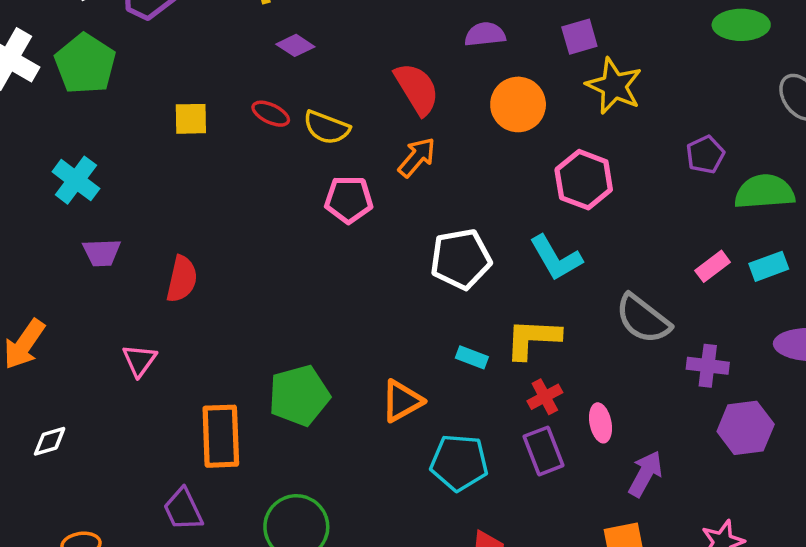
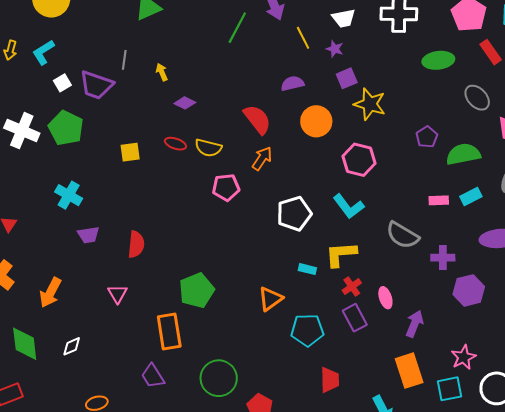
pink rectangle: (713, 266) -> (439, 200), turned 42
green pentagon: (299, 396) -> (197, 290), moved

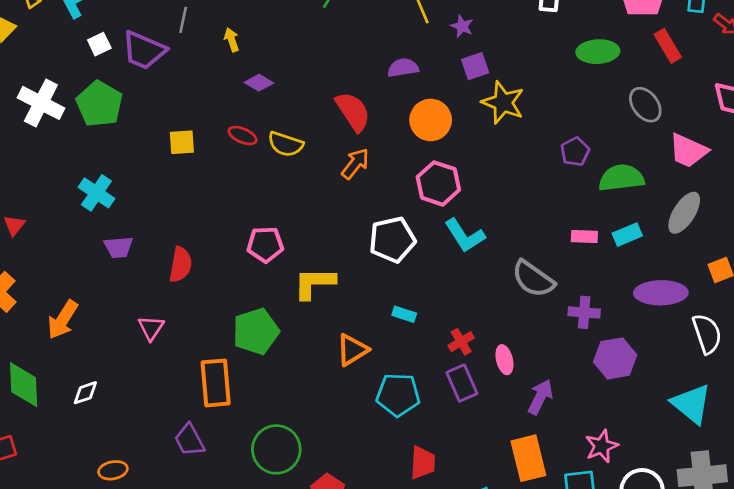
pink hexagon: (359, 160) -> (438, 183), moved
pink pentagon: (226, 187) -> (265, 244), moved
yellow L-shape: (341, 254) -> (314, 283), moved

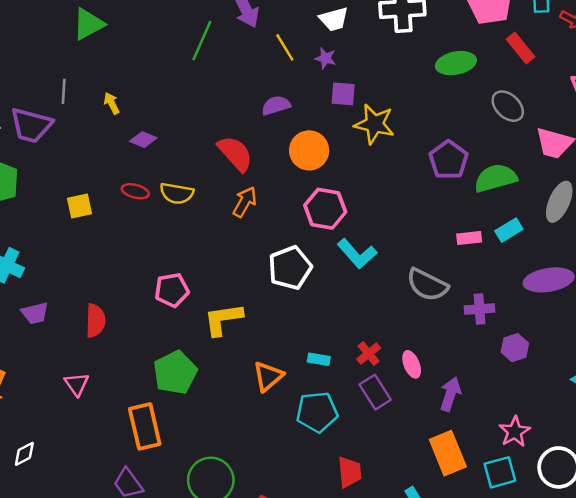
purple square: (475, 66) -> (343, 94), turned 32
purple pentagon: (575, 152) -> (449, 160), size x1.4
cyan rectangle: (404, 314) -> (319, 359), moved
purple hexagon: (615, 358) -> (515, 348), size x0.7

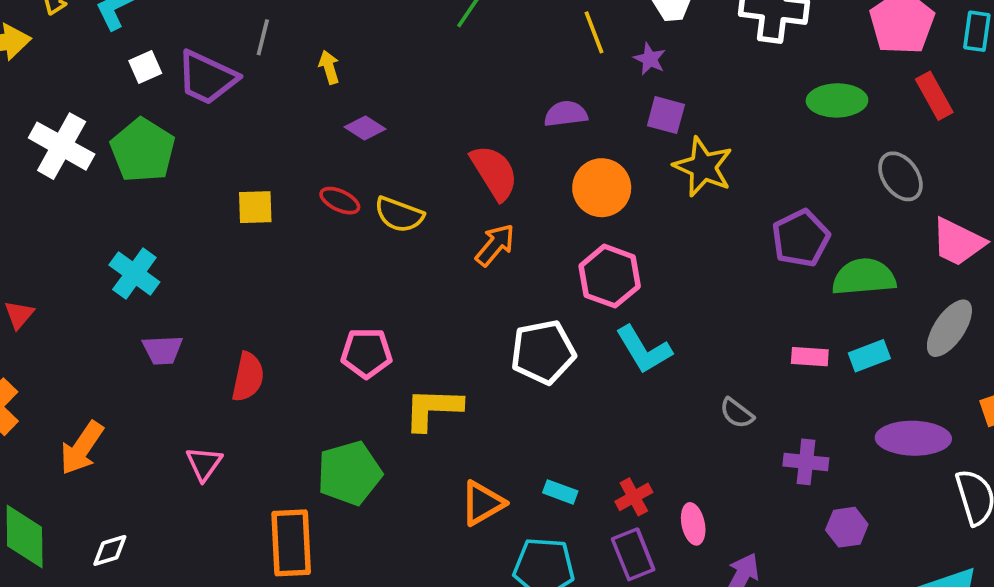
gray semicircle: (427, 285) -> (737, 413), size x0.6

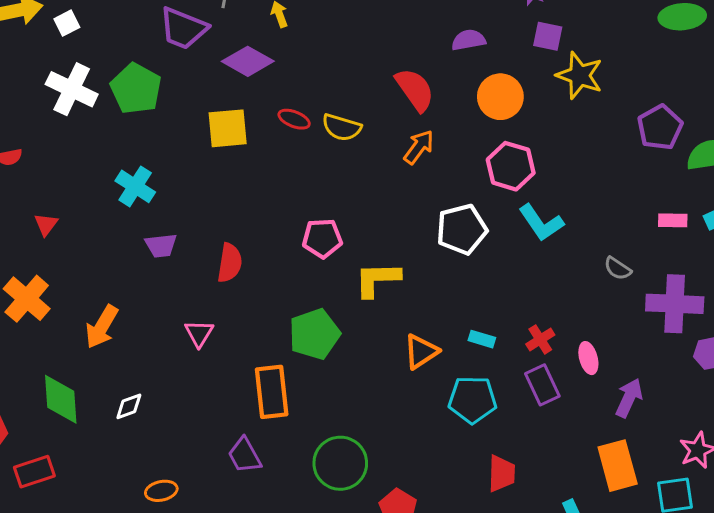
white square: (145, 67) -> (67, 23), moved
purple diamond: (365, 128) -> (248, 61), moved, size x1.6
yellow square: (255, 207) -> (228, 128), size x1.4
purple cross: (806, 462) -> (675, 304), size x1.6

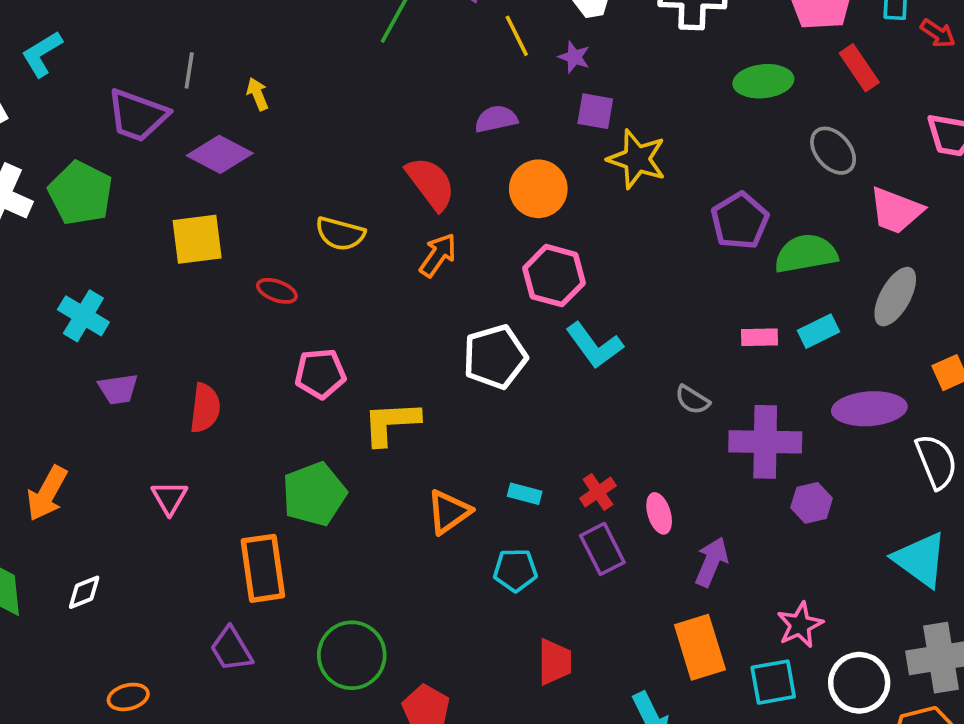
red ellipse: (294, 119) -> (277, 291), moved
cyan pentagon: (473, 400) -> (515, 570), size x0.7

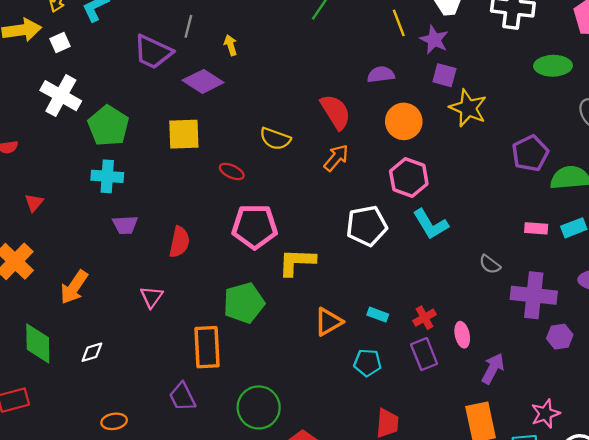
purple star: (574, 57) -> (434, 40), size x1.4
green pentagon: (81, 193) -> (108, 126), moved
cyan cross: (83, 316) -> (107, 176), turned -32
pink pentagon: (320, 374) -> (255, 227), size x1.4

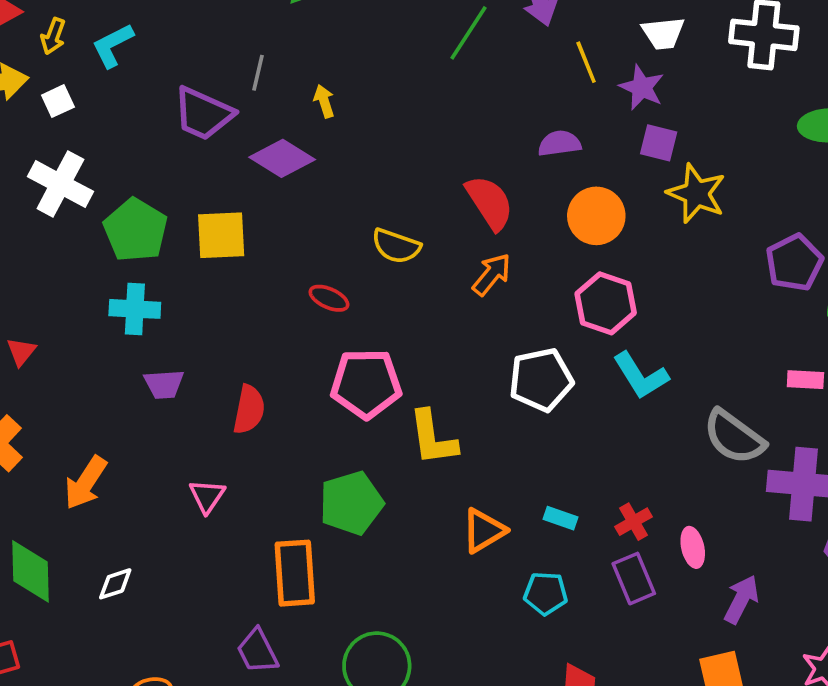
yellow square: (184, 134) -> (221, 235), moved
yellow L-shape: (297, 262) -> (433, 438), turned -99
gray semicircle: (490, 264) -> (734, 437), size x1.8

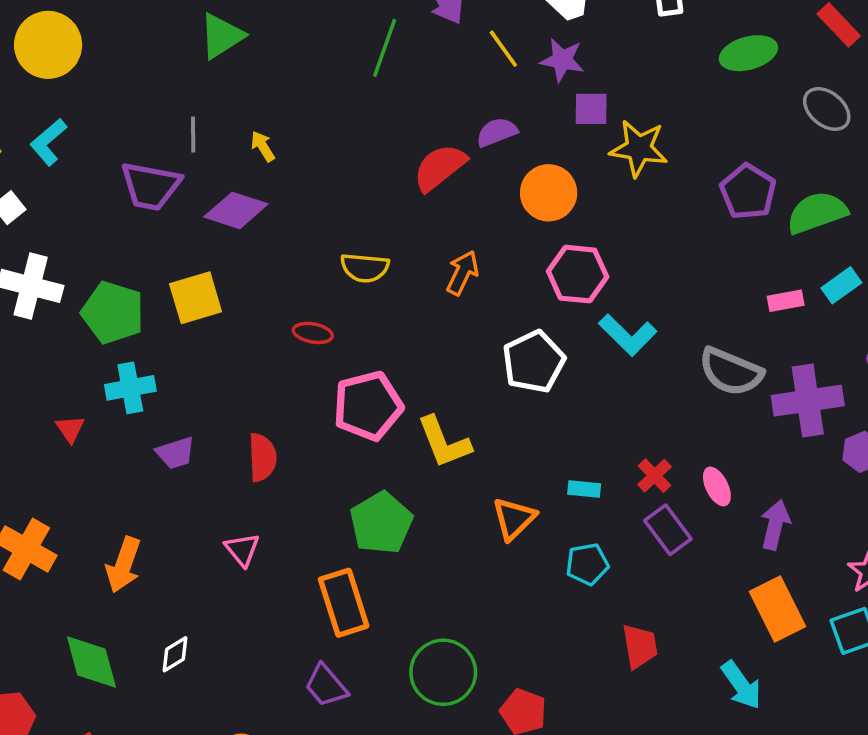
red semicircle: (490, 203) -> (440, 167), moved, turned -82
red triangle: (21, 352) -> (70, 429), moved

